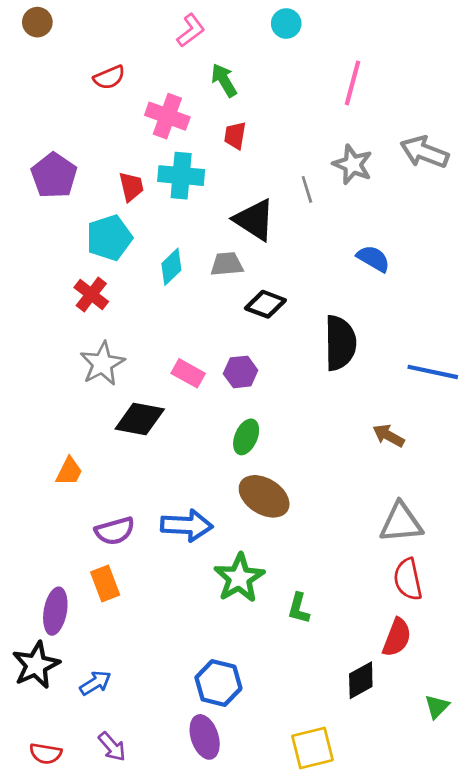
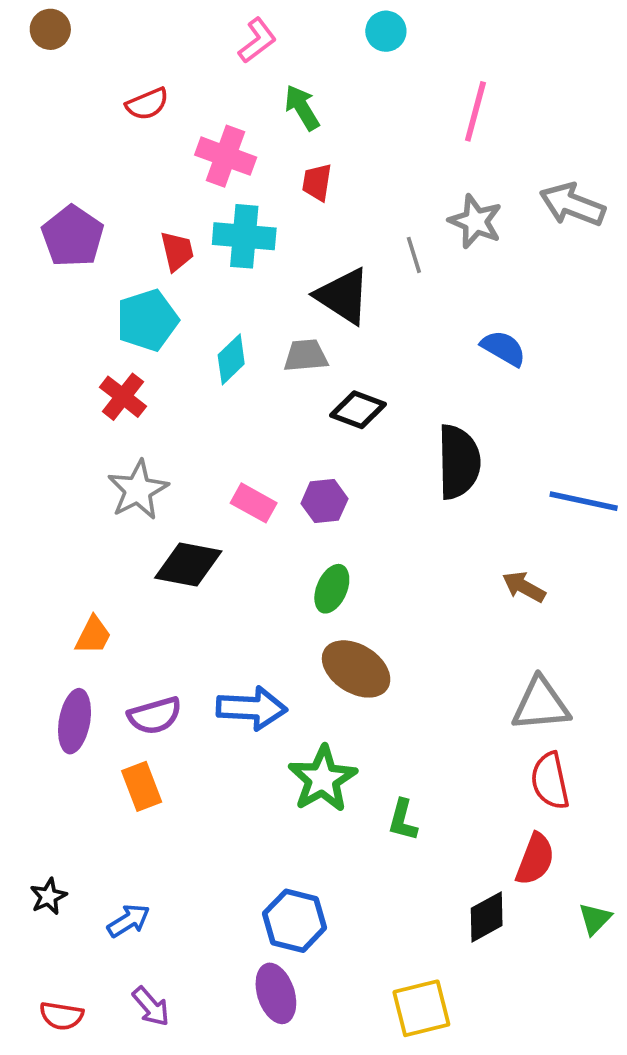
purple ellipse: (55, 611) -> (75, 721), moved
black star: (36, 665) -> (48, 896), size x0.6
green triangle: (437, 707) -> (595, 919), moved

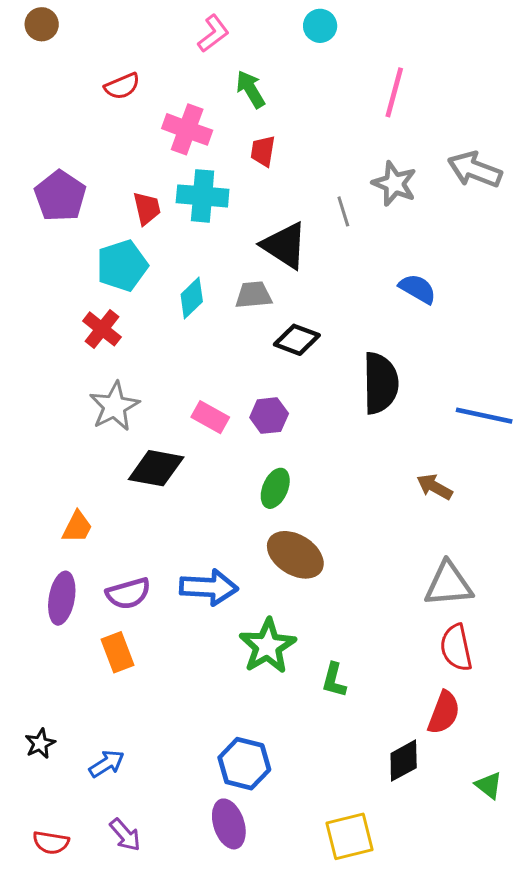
green triangle: (595, 919) -> (489, 785), moved, turned -36

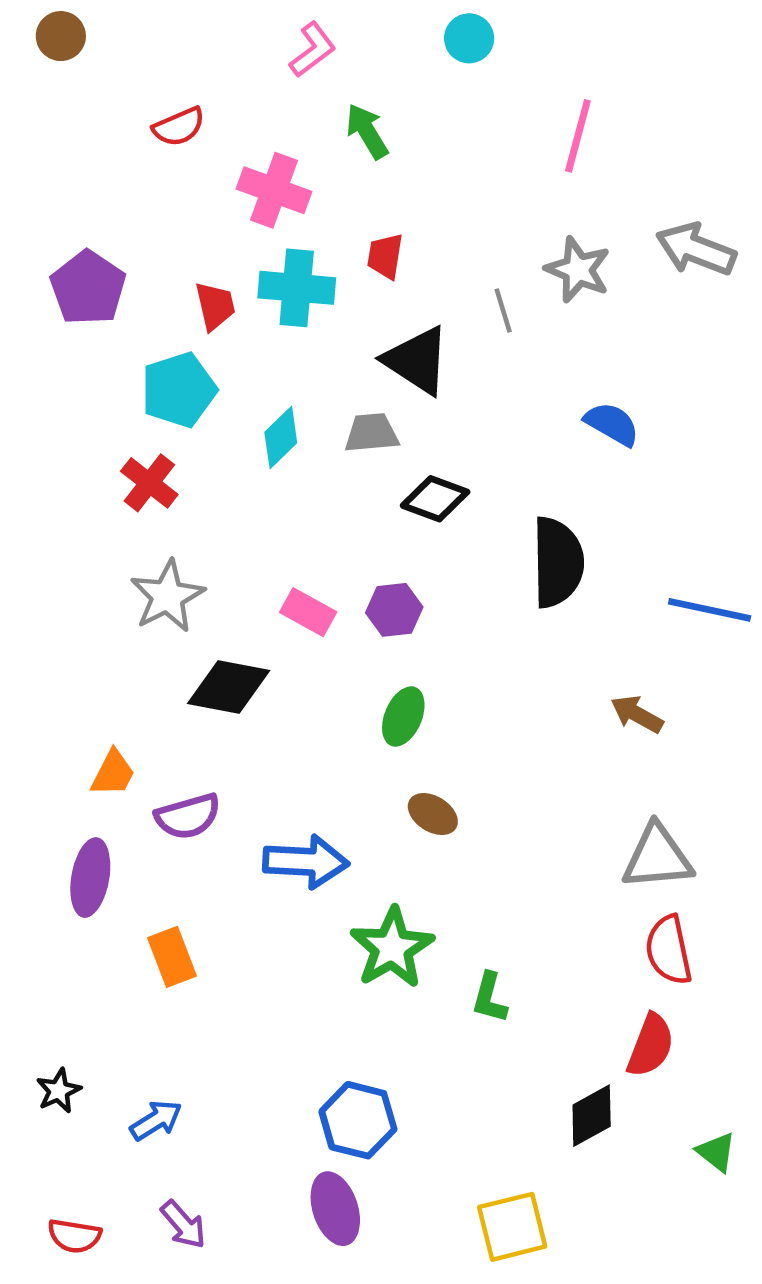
red trapezoid: (263, 151) -> (385, 256), moved
brown ellipse: (295, 555) -> (433, 814), size x0.6
purple semicircle: (128, 593) -> (188, 816), moved

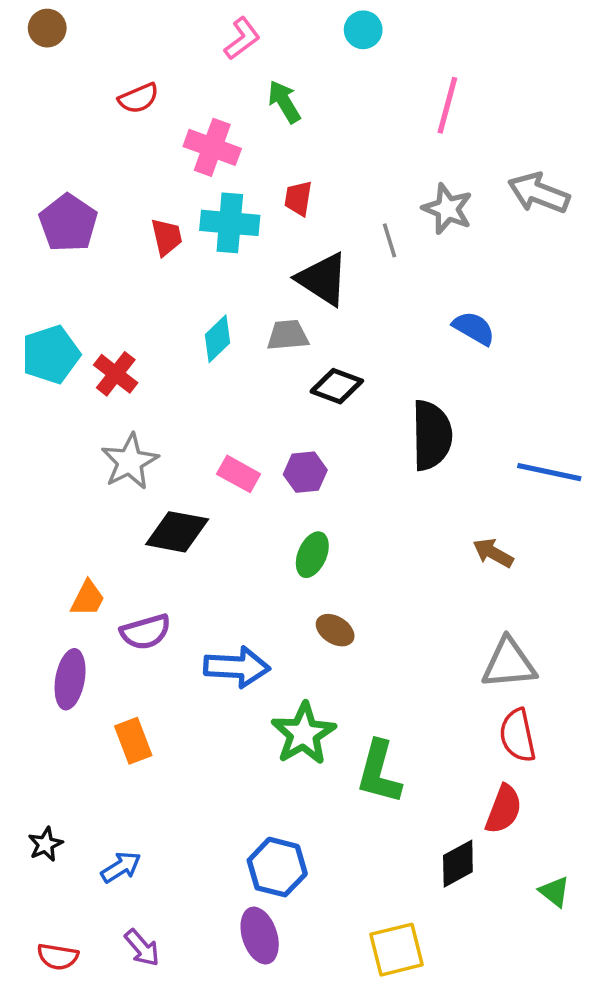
cyan pentagon: (179, 390) -> (51, 355), moved
green L-shape: (490, 998) -> (379, 772), size x1.6

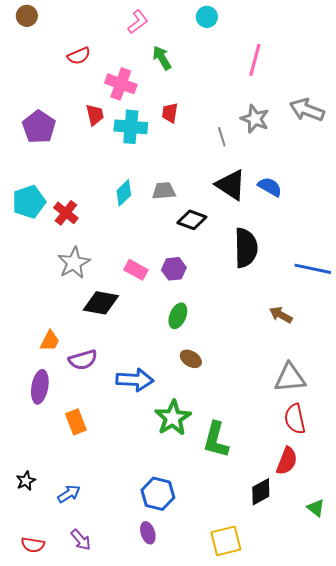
red trapezoid: (167, 237) -> (95, 115), moved
black triangle: (323, 279) -> (231, 185), moved
purple ellipse: (260, 936) -> (148, 533), size x0.7

